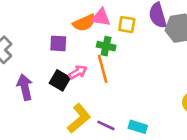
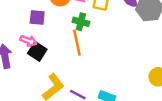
pink arrow: (78, 72) -> (28, 41), moved, turned 49

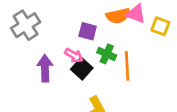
green cross: (81, 22) -> (107, 54), moved

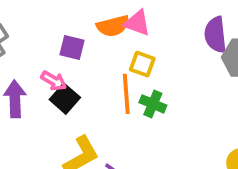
yellow square: (160, 26) -> (142, 64), moved
green cross: (107, 54) -> (153, 104), moved

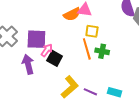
purple square: (72, 48) -> (36, 39), moved, size x1.5
pink arrow: (54, 81) -> (47, 50), turned -72

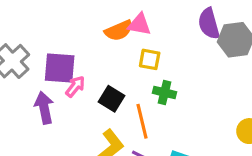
orange line: (87, 49) -> (142, 121), moved
black square: (55, 58) -> (112, 99), moved

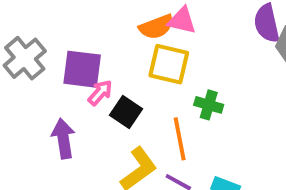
yellow square: (150, 59) -> (169, 64), moved, size x1.5
black square: (112, 99) -> (126, 112), moved
purple arrow: (44, 108) -> (63, 138), moved

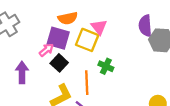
pink triangle: (182, 21) -> (99, 27), moved, turned 30
orange semicircle: (156, 27) -> (68, 18), moved
purple square: (82, 69) -> (58, 38), moved

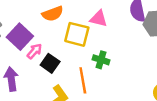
pink triangle: (99, 27) -> (99, 19), moved, turned -30
purple square: (58, 38) -> (20, 37), moved, turned 35

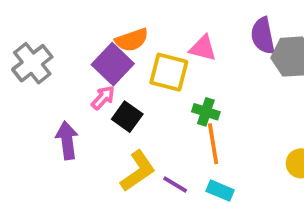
purple square: (20, 37) -> (113, 64), moved
orange line: (83, 80) -> (213, 144), moved

